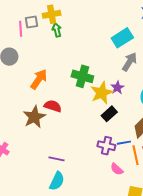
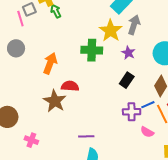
yellow star: (102, 93) -> (111, 31), moved

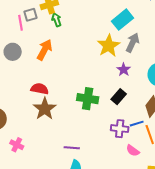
green cross: (92, 50) -> (88, 99), moved
orange arrow: (50, 63) -> (45, 50), moved
red semicircle: (70, 86) -> (40, 89), moved

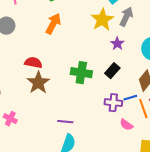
orange arrow: (45, 50) -> (53, 24), moved

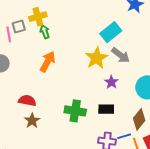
gray arrow: (126, 17) -> (121, 55), turned 102
black rectangle: (112, 71) -> (106, 109), turned 49
brown star: (38, 83) -> (32, 121), size x0.7

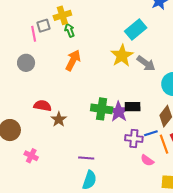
gray arrow: (121, 55) -> (146, 63), moved
purple star: (111, 82) -> (119, 112), moved, size x1.5
red semicircle: (27, 101) -> (43, 106), moved

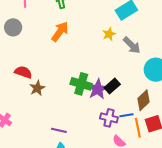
yellow star: (122, 56) -> (109, 34), size x0.6
black rectangle: (133, 107) -> (112, 86), turned -49

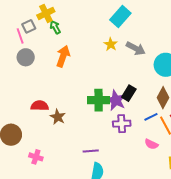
gray circle: (13, 27) -> (26, 57), moved
purple cross: (109, 118) -> (122, 124), moved

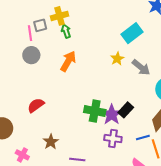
red semicircle: (40, 106) -> (36, 105), turned -48
brown star: (58, 117) -> (51, 142), moved

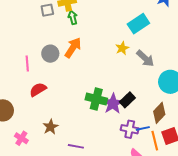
pink line: (30, 33) -> (27, 63), moved
gray circle: (31, 55) -> (50, 54), moved
purple cross: (113, 139) -> (130, 129), moved

